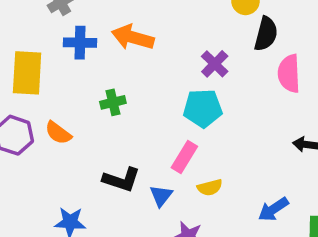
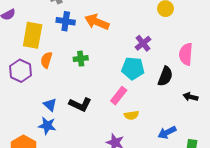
black semicircle: (266, 34) -> (165, 76), moved
orange semicircle: (58, 133) -> (46, 60), moved, turned 63
blue triangle: (161, 196) -> (50, 105), moved, turned -32

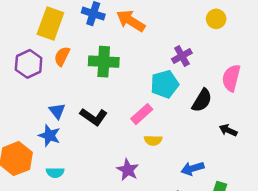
green cross: (81, 59) -> (104, 62), size x1.6
cyan pentagon: (133, 68) -> (165, 84), turned -30

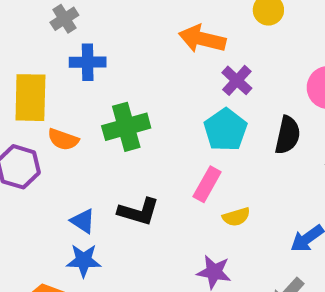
orange arrow: (131, 21) -> (202, 39), moved
orange semicircle: (62, 56) -> (63, 139), turned -78

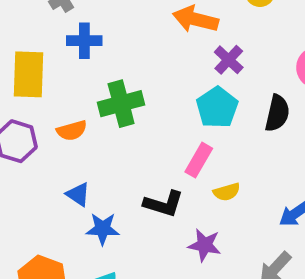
orange semicircle: (63, 139) -> (72, 130), moved, turned -36
black L-shape: (139, 212) -> (164, 204), moved
blue star: (84, 260) -> (103, 229), moved

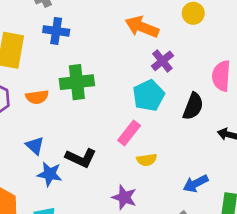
black L-shape: (164, 204) -> (81, 158), moved

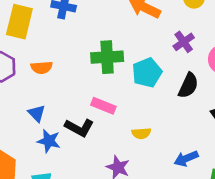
purple cross: (162, 61) -> (184, 42), moved
green cross: (77, 82) -> (107, 57), moved
pink rectangle: (129, 133) -> (103, 106), moved, turned 70

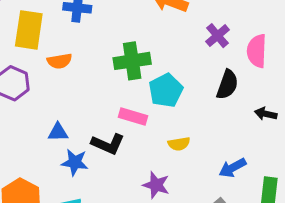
orange semicircle: (42, 67) -> (59, 61), moved
cyan pentagon: (147, 73) -> (166, 90), moved
blue triangle: (37, 113) -> (58, 132), turned -42

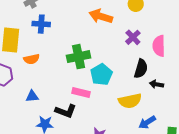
black arrow: (266, 114) -> (157, 84), moved
blue triangle: (58, 132) -> (32, 96), moved
yellow semicircle: (179, 144) -> (130, 101), moved, size x1.6

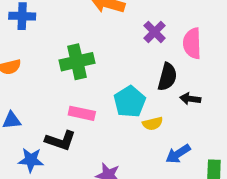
cyan pentagon: (101, 74) -> (130, 102), moved
yellow semicircle: (130, 101) -> (153, 124), size x0.6

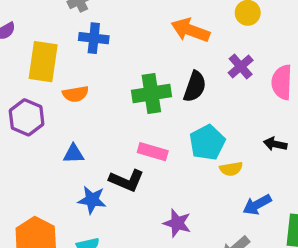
black semicircle: (167, 77) -> (195, 87), moved

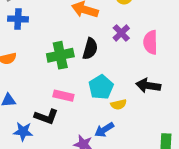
black arrow: (275, 144) -> (148, 86), size x1.5
blue arrow: (257, 205) -> (104, 130), moved

